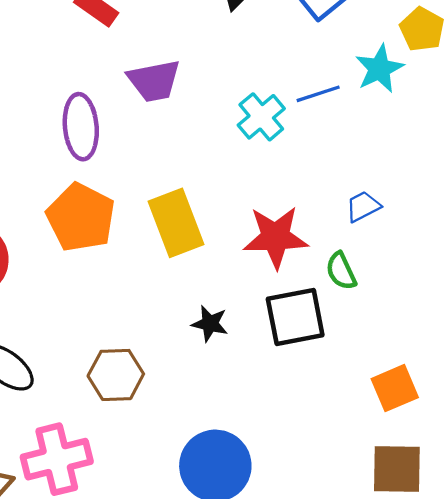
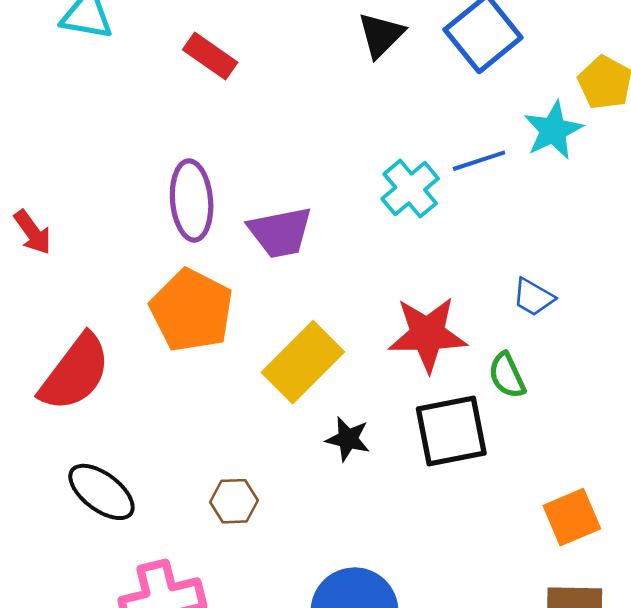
purple trapezoid: (154, 81) -> (280, 232), moved
blue trapezoid: (363, 207) -> (533, 297), turned -123
yellow rectangle: (176, 223) -> (303, 362), moved, turned 66
brown hexagon: (116, 375) -> (234, 501), size x0.7

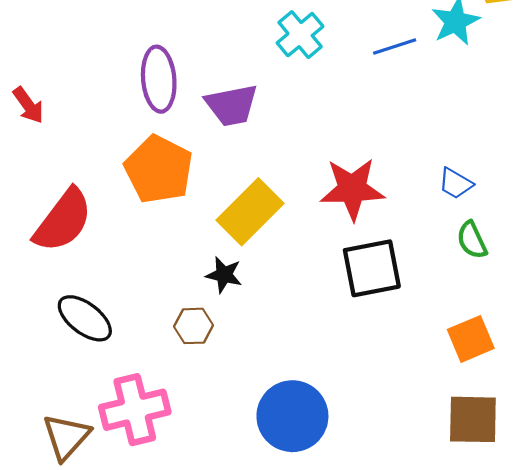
cyan cross: (410, 189) -> (300, 35), moved
blue trapezoid: (533, 297) -> (456, 183), moved
green semicircle: (507, 375) -> (472, 240), moved
black star: (348, 439) -> (224, 275), moved

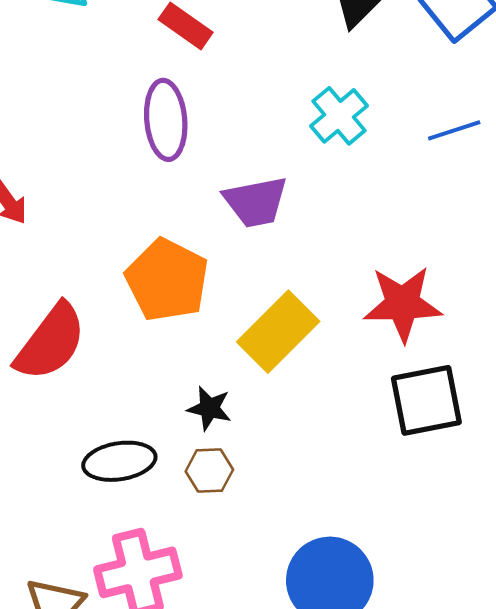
purple ellipse: (159, 79) -> (166, 120), moved
black star: (224, 275) -> (209, 408), moved
black ellipse: (85, 318) -> (119, 461), moved, turned -46

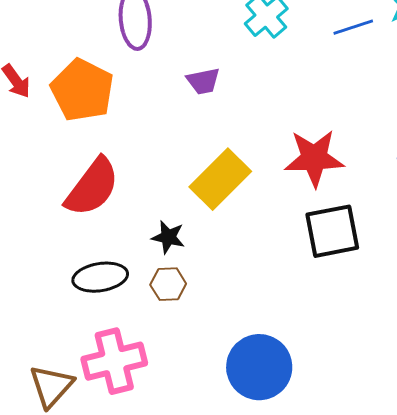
purple trapezoid: (256, 202) -> (203, 81), size x0.7
orange pentagon: (167, 280) -> (82, 90), moved
red semicircle: (51, 342) -> (92, 187), moved

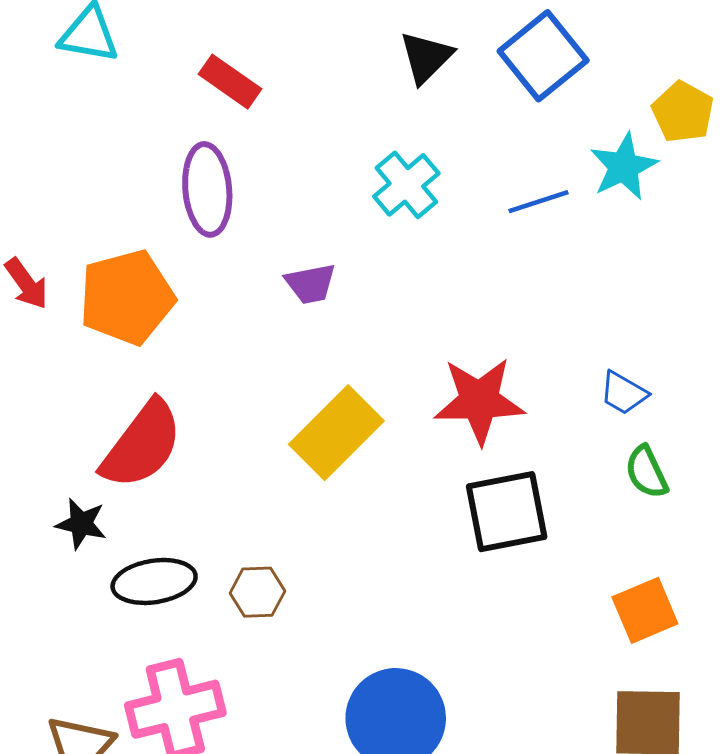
orange pentagon: (82, 90) -> (127, 297), turned 30
black star: (168, 237) -> (81, 524), moved

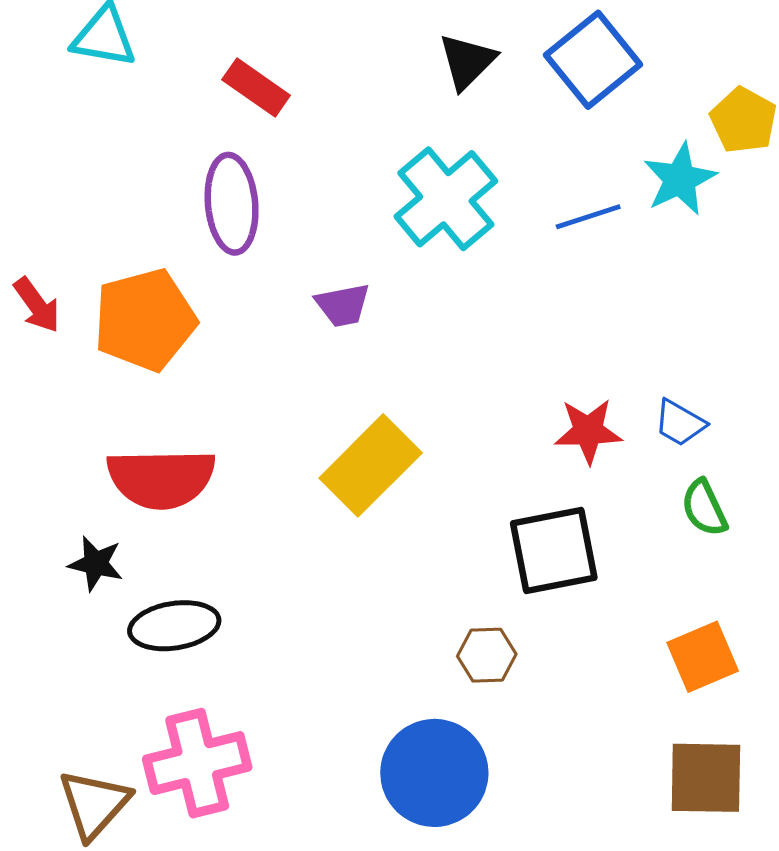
cyan cross: (406, 185) -> (446, 199), size x1.4
red star: (479, 401) -> (588, 431), moved, size x0.7
red semicircle: (142, 445) -> (161, 478), turned 52
brown hexagon: (257, 592) -> (487, 655), moved

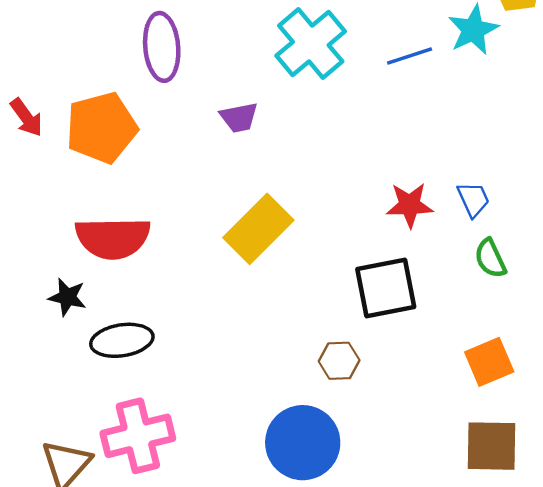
blue trapezoid: (680, 423) -> (473, 199), turned -144

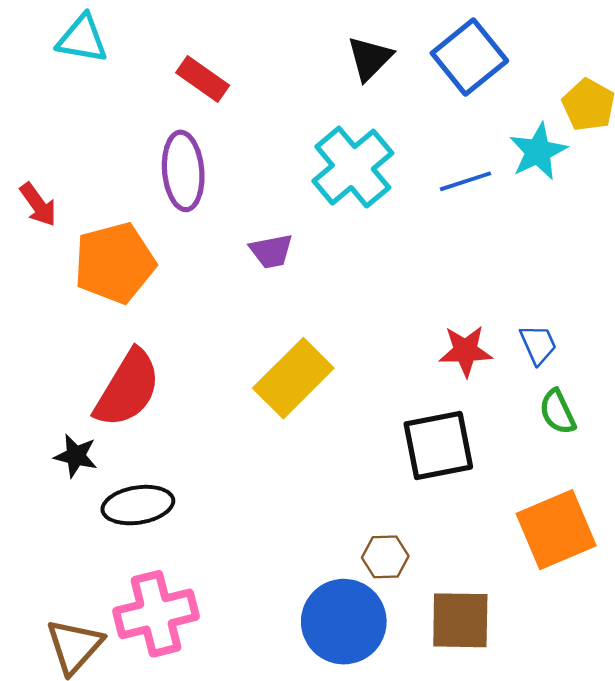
red arrow: (26, 117) -> (38, 205), moved
red semicircle: (113, 238) -> (128, 389), turned -58
brown hexagon: (339, 361) -> (385, 557), moved
orange square: (489, 362) -> (556, 530), size x1.4
brown square: (491, 446) -> (460, 620), moved

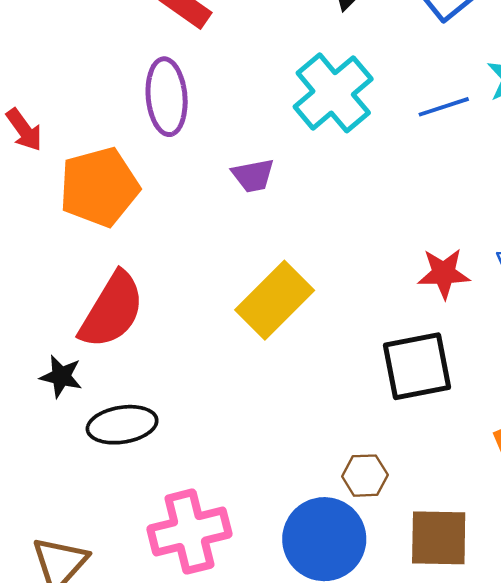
pink cross: (156, 614) -> (189, 532), moved

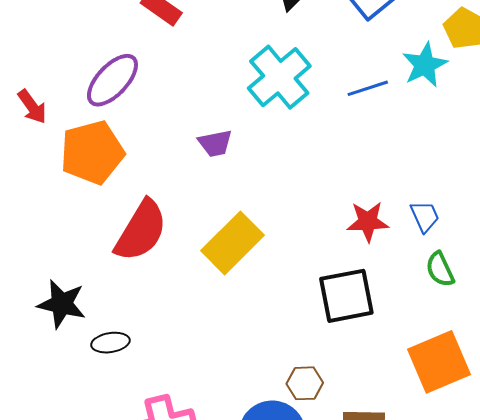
purple ellipse: (167, 97) -> (112, 80), moved, turned 48
red semicircle: (112, 310) -> (141, 231), moved
black star: (61, 376) -> (62, 304), size x1.4
black ellipse: (122, 425) -> (110, 343), size x0.7

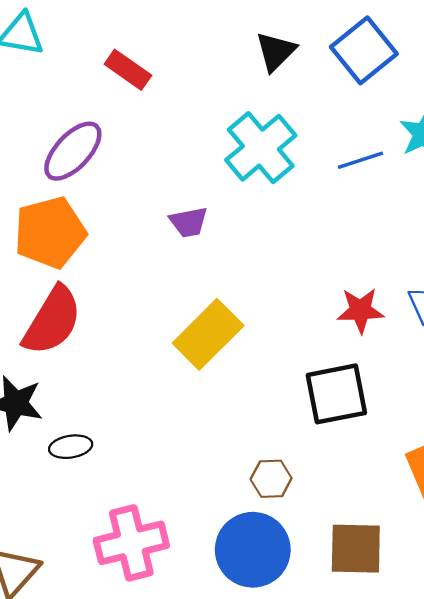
red semicircle: (141, 231) -> (52, 321), moved
brown hexagon: (305, 383) -> (271, 479), moved

